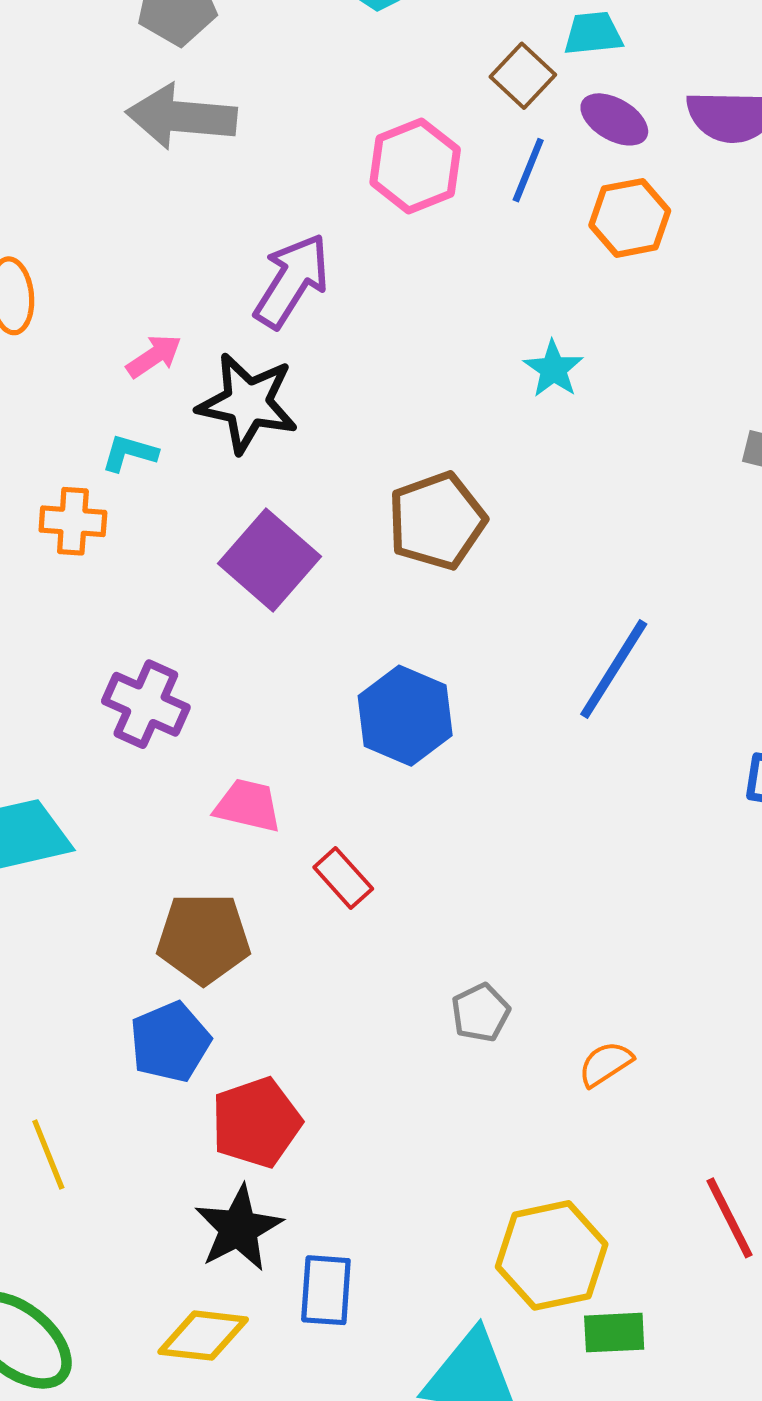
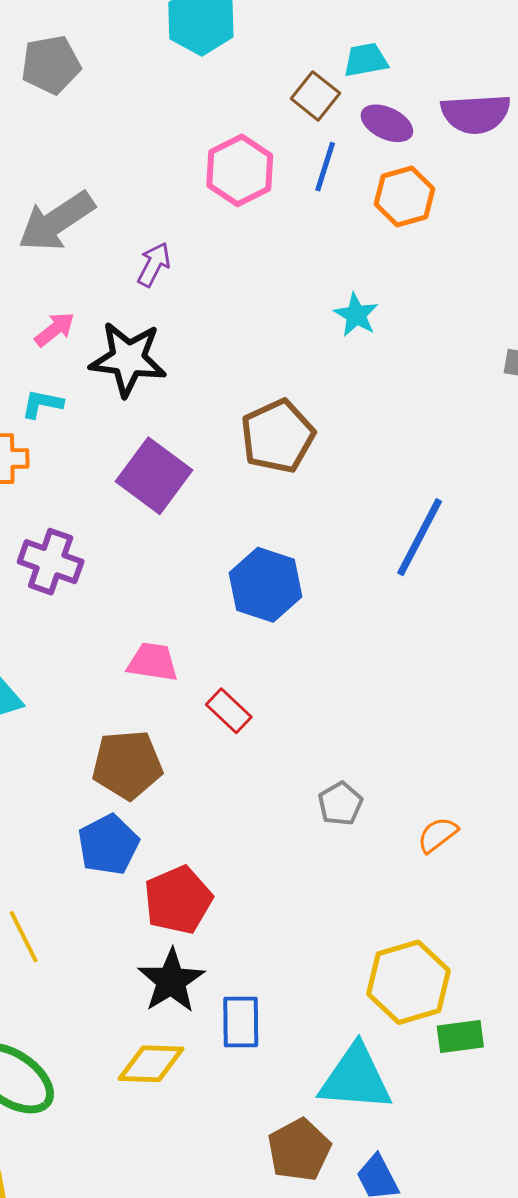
gray arrow: (181, 117) -> (56, 221), moved, turned -34
purple arrow: (292, 281) -> (154, 264), size x0.6
purple cross: (146, 704) -> (51, 562), moved

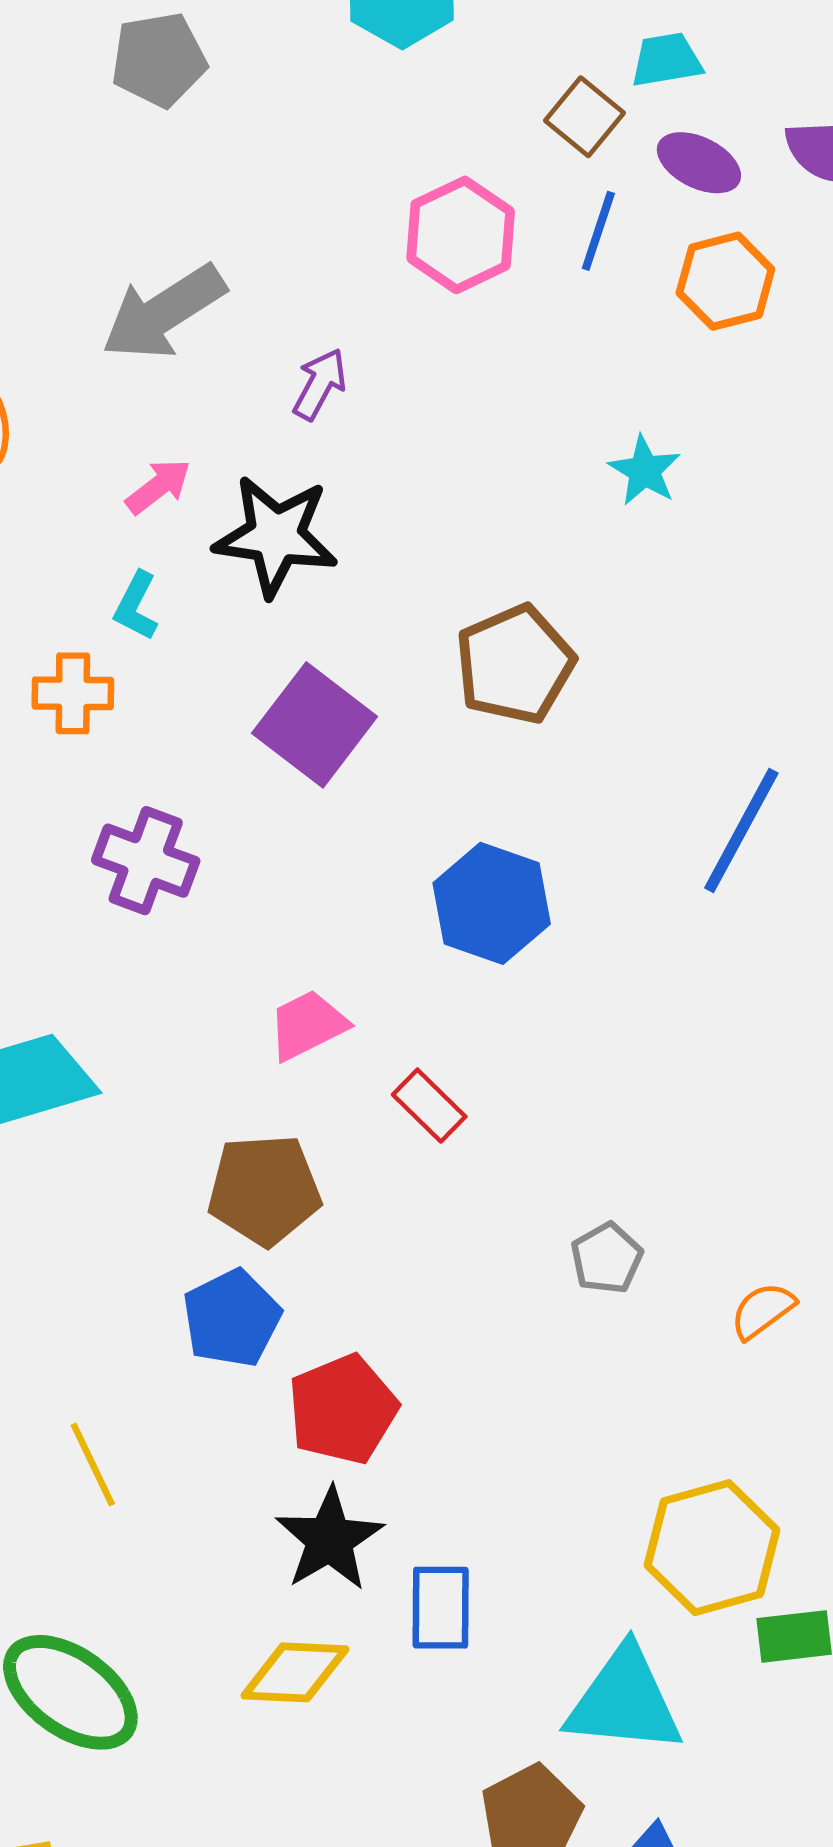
cyan L-shape: (42, 404) -> (136, 606), turned -75
pink trapezoid: (153, 662) -> (308, 1025), turned -36

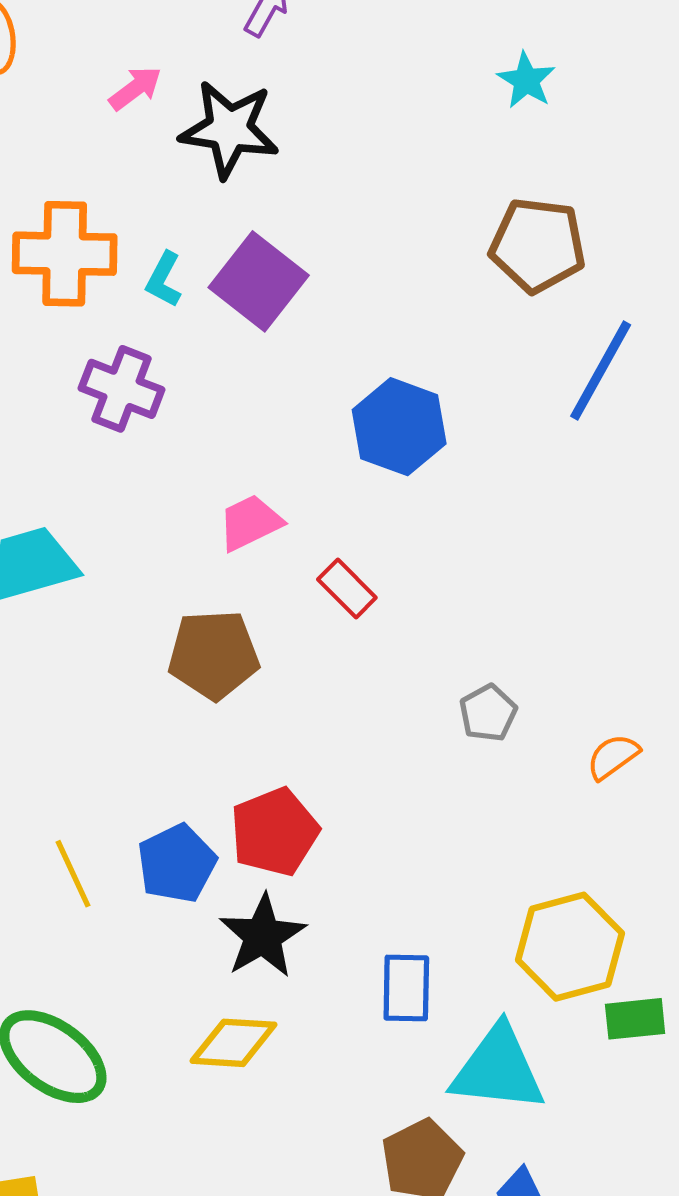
cyan L-shape: (136, 606) -> (164, 279), moved
brown pentagon: (515, 664) -> (538, 245), moved, turned 30
orange cross: (73, 693) -> (65, 254), size x1.6
blue pentagon: (232, 1318) -> (177, 863), moved
blue rectangle: (441, 1608) -> (406, 988), moved

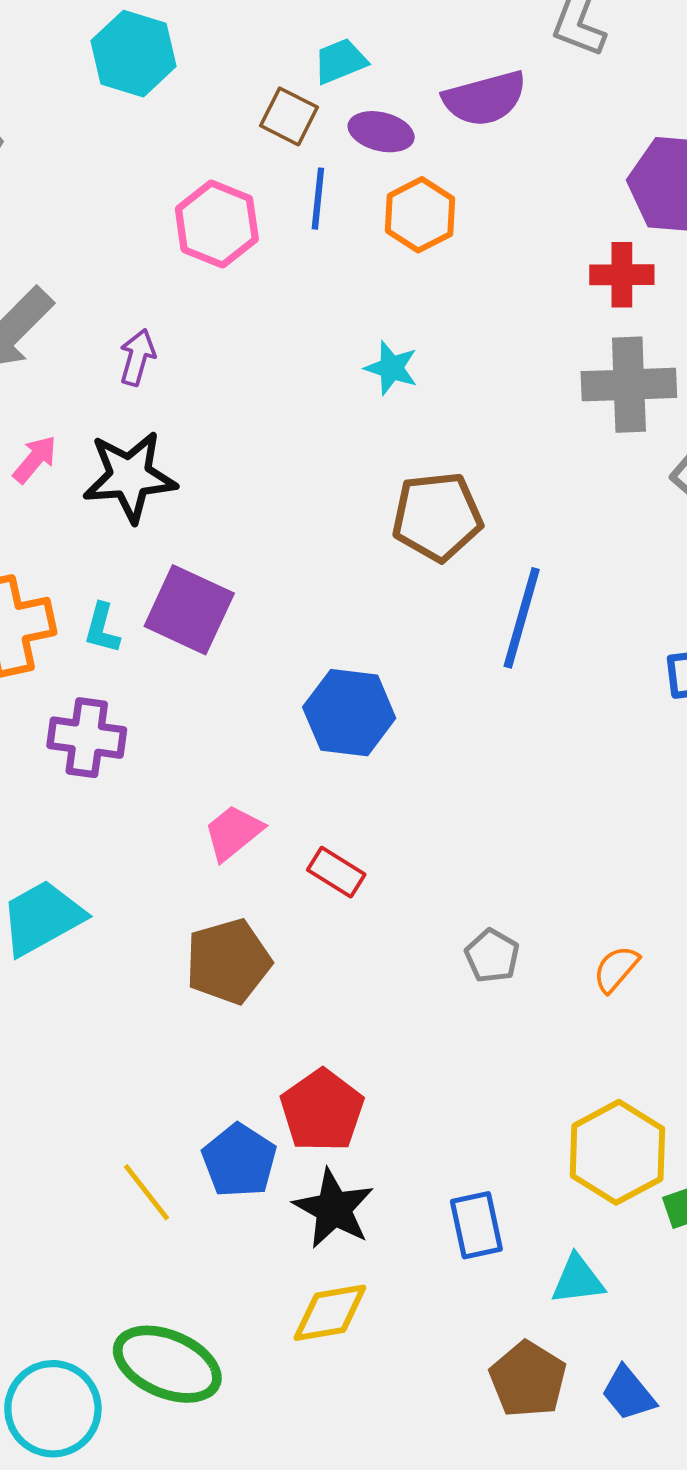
cyan triangle: (498, 1069) -> (578, 1280), size x0.6

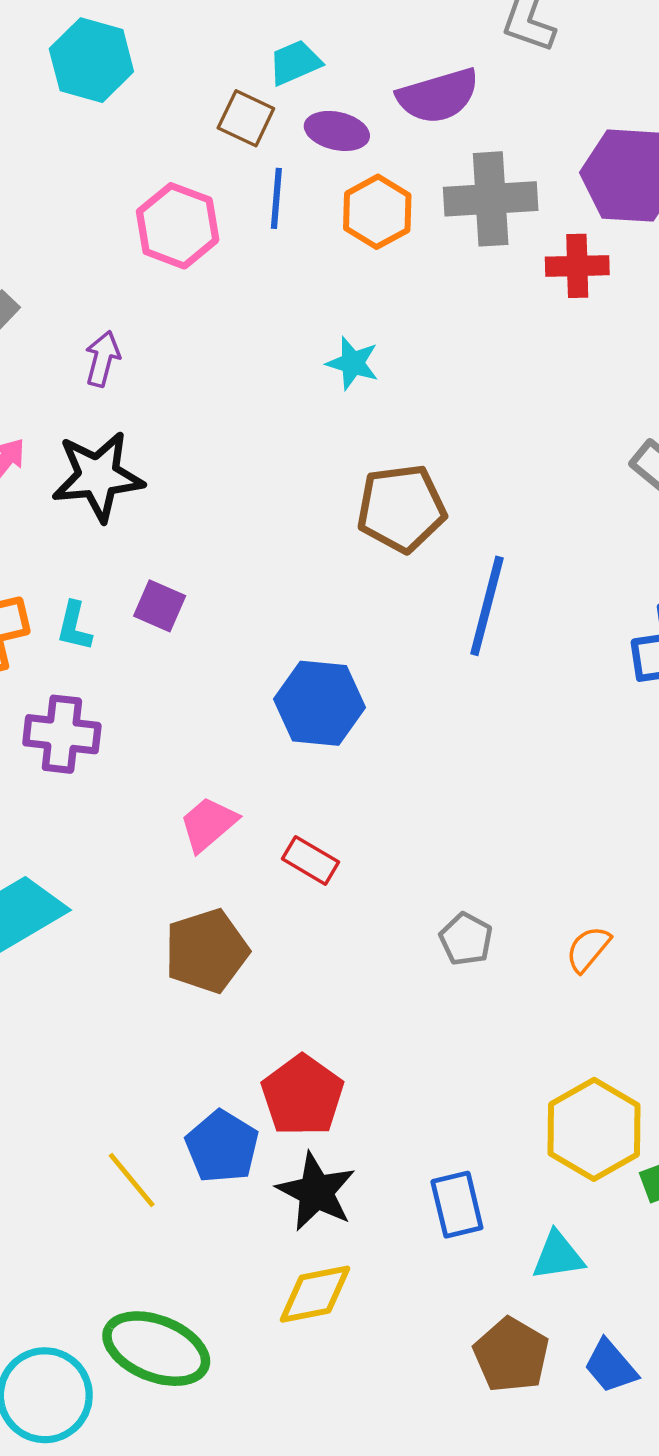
gray cross: (629, 385) -> (491, 199), moved
purple square: (189, 610) -> (160, 606), size x0.6

